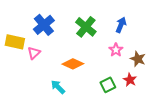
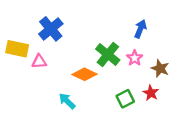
green cross: (86, 27) -> (108, 55), moved
pink triangle: (34, 53) -> (39, 62), turned 40

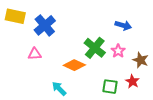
blue arrow: (140, 29) -> (123, 25), turned 84
yellow rectangle: (17, 49) -> (15, 16), moved
green square: (125, 99) -> (110, 87), turned 35

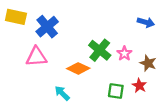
blue arrow: (123, 25) -> (146, 22), moved
pink triangle: (35, 54) -> (36, 57), size x1.5

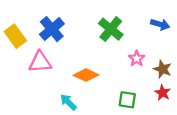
yellow rectangle: (16, 17) -> (15, 36), moved, turned 42
green cross: (100, 50) -> (111, 29), moved
red star: (139, 86) -> (163, 93), moved

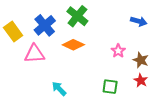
green cross: (111, 29) -> (77, 16), moved
orange diamond: (86, 75) -> (73, 45), moved

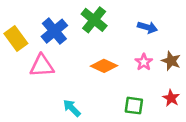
blue arrow: (139, 21) -> (147, 27), moved
orange diamond: (73, 45) -> (104, 66), moved
brown star: (141, 60) -> (171, 61), moved

